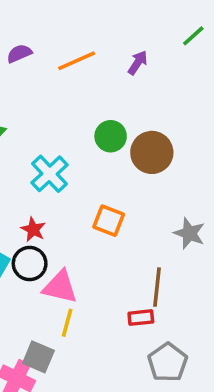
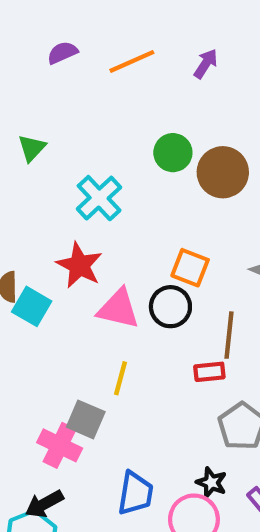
orange square: (109, 221) -> (190, 268), moved
red star: (33, 229) -> (79, 265), size x1.5
black circle: (30, 264) -> (170, 307), moved
pink triangle: (60, 287) -> (118, 309), moved

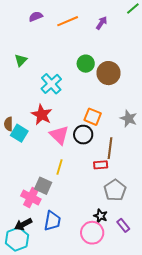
pink triangle: (118, 309) -> (59, 135), turned 30
blue trapezoid: (135, 493) -> (52, 221), moved

